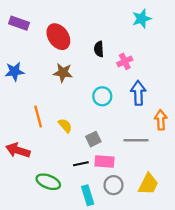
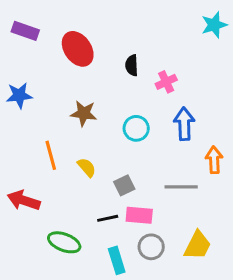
cyan star: (142, 19) -> (214, 25), moved
brown star: (63, 73) -> (84, 113), moved

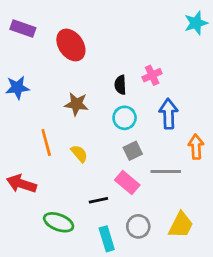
black semicircle: (132, 65) -> (120, 85), moved
gray square: (124, 185) -> (133, 151), moved
pink rectangle: (139, 215) -> (127, 182), moved, turned 35

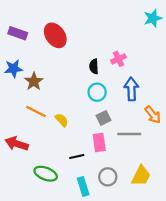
purple rectangle: (23, 29) -> (18, 33), moved
brown star: (76, 104) -> (34, 81), moved, turned 30
orange line: (46, 143) -> (36, 111), turned -48
orange arrow: (196, 147) -> (153, 115), turned 144
pink rectangle: (127, 182) -> (99, 143), turned 42

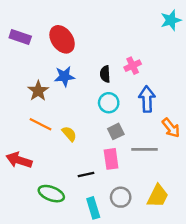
blue star: (13, 69) -> (64, 76), moved

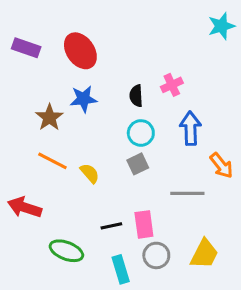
gray square: (116, 131) -> (138, 164), moved
pink rectangle: (111, 159) -> (144, 224), moved

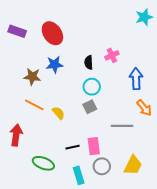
brown star: (49, 117) -> (32, 77), turned -30
blue arrow: (190, 128) -> (136, 79), moved
red arrow: (25, 207) -> (16, 135), turned 80

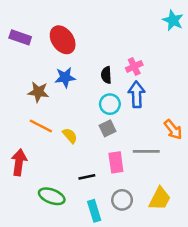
cyan star: (144, 17) -> (173, 20), turned -30
blue arrow: (136, 79) -> (137, 94), moved
pink rectangle: (94, 146) -> (116, 162), moved

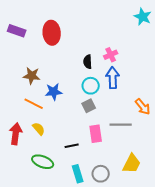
red ellipse: (63, 40) -> (52, 33), turned 30
blue star: (65, 77) -> (54, 92), moved
yellow semicircle: (70, 136) -> (39, 129), moved
gray circle: (122, 200) -> (101, 174), moved

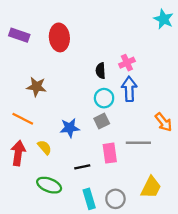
blue star: (54, 92) -> (70, 128), moved
orange line: (34, 104) -> (23, 119), moved

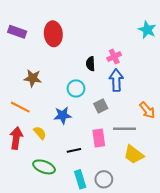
cyan star: (164, 19) -> (147, 30), moved
cyan circle: (104, 98) -> (76, 88), moved
gray square: (102, 121) -> (101, 106), moved
yellow trapezoid: (151, 187) -> (134, 155), moved, turned 100

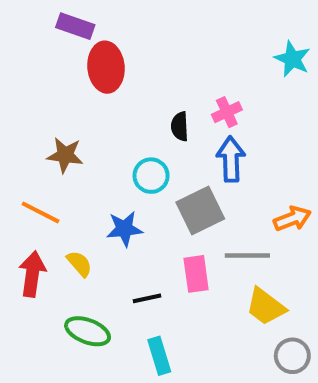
purple rectangle: (17, 32) -> (75, 26), moved
gray square: (101, 106) -> (200, 210), size x1.6
orange arrow: (147, 110) -> (292, 219), turned -72
gray circle: (104, 179) -> (292, 356), moved

